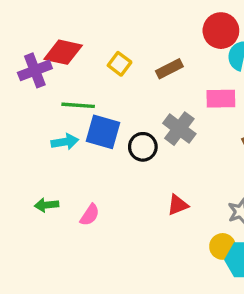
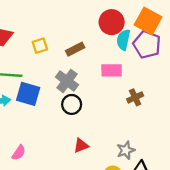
yellow square: (120, 64) -> (40, 46), turned 35
gray cross: (179, 129) -> (67, 81), moved
black circle: (143, 147) -> (72, 104), moved

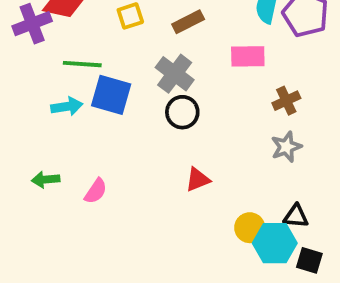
gray star: (126, 150) -> (286, 147), moved

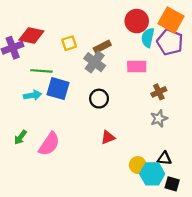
gray cross: (175, 74) -> (95, 62), moved
green arrow: (46, 180) -> (20, 137), turned -48
pink semicircle: (96, 191) -> (49, 144), size x1.6

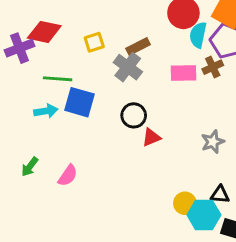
brown cross: (159, 92) -> (213, 67), moved
red triangle: (108, 137) -> (151, 137), moved
pink semicircle: (49, 144) -> (68, 175), size x0.7

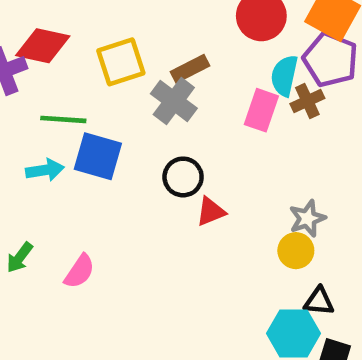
cyan semicircle: (198, 35) -> (284, 76), moved
yellow square: (94, 42) -> (121, 62), size x1.5
pink rectangle: (183, 73) -> (261, 110), turned -70
yellow circle: (185, 203) -> (296, 251), moved

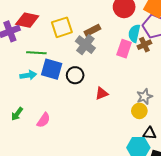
black circle: (183, 177) -> (75, 75), moved

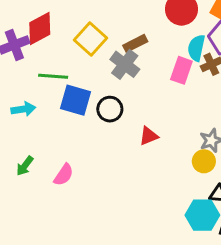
red diamond: (27, 20) -> (40, 29), turned -40
yellow square: (62, 27) -> (90, 39), turned -30
cyan arrow: (28, 75) -> (23, 109), moved

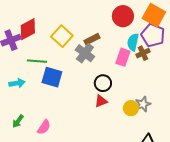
black circle: (110, 109) -> (103, 83), moved
yellow circle: (204, 161) -> (131, 108), moved

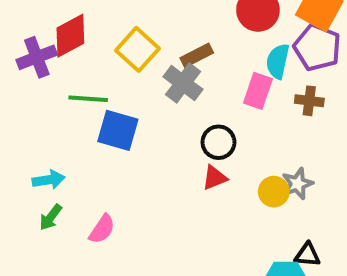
brown cross: (143, 53) -> (309, 101), moved, turned 32
cyan arrow: (17, 83) -> (49, 180), moved

